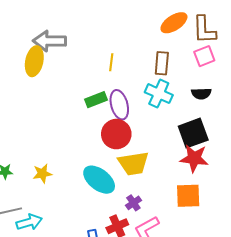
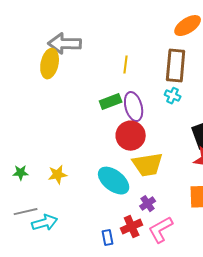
brown rectangle: (162, 63) -> (176, 66), size x1.4
cyan cross: (159, 94) -> (173, 96), size x0.6

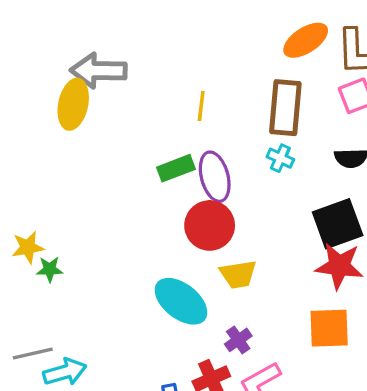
yellow trapezoid: (148, 165) -> (238, 274), size x0.7
green star: (21, 173) -> (50, 269), moved
yellow star: (58, 175) -> (28, 247), moved

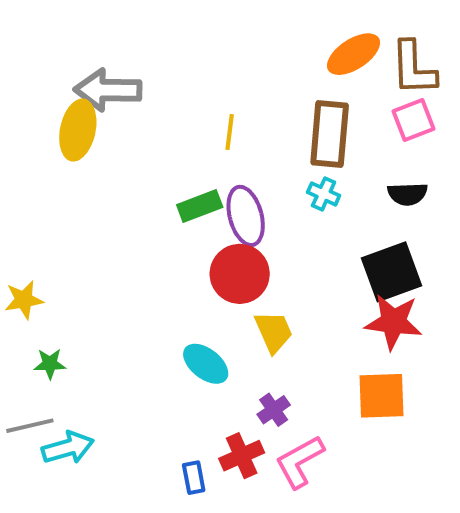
green star: (50, 269) -> (50, 364), moved
yellow trapezoid: (238, 274) -> (274, 332), turned -105
cyan ellipse: (181, 301) -> (206, 364), size x0.7

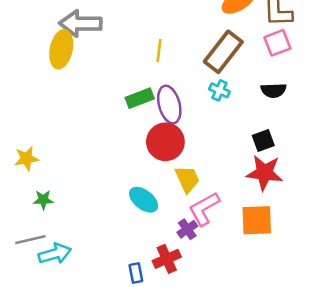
brown rectangle: (330, 134) -> (223, 52), turned 33
black square: (391, 272) -> (263, 141), size x0.6
pink L-shape: (300, 462) -> (204, 209), moved

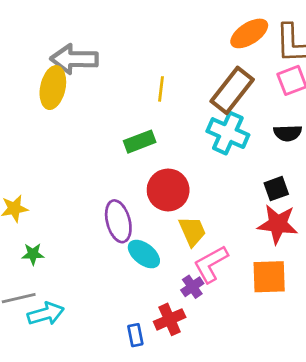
cyan cross: (219, 90) -> (228, 133), size x1.8
purple ellipse: (169, 105) -> (118, 221), moved

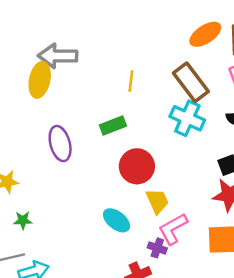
brown rectangle: (232, 90) -> (191, 82), turned -75
purple ellipse: (118, 221) -> (60, 144), moved
purple cross: (192, 287) -> (157, 248), turned -36

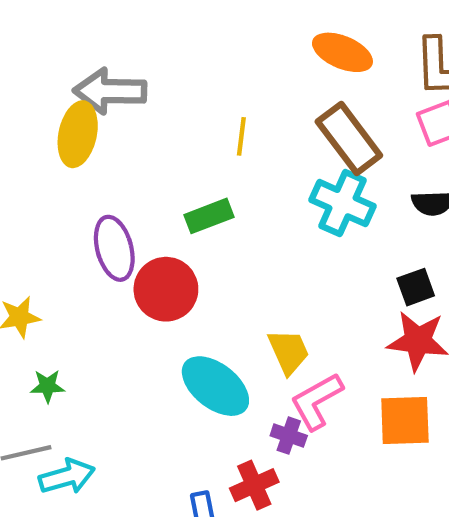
orange ellipse: (205, 34) -> (342, 52), moved, turned 56
red circle: (137, 166) -> (166, 289), moved
cyan ellipse: (116, 220) -> (215, 386), size x1.4

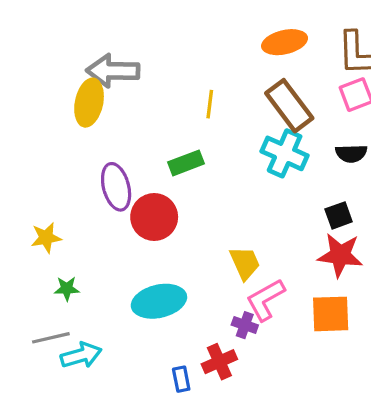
orange ellipse: (342, 52) -> (285, 42), turned -36
cyan ellipse: (215, 386) -> (159, 301), moved, turned -51

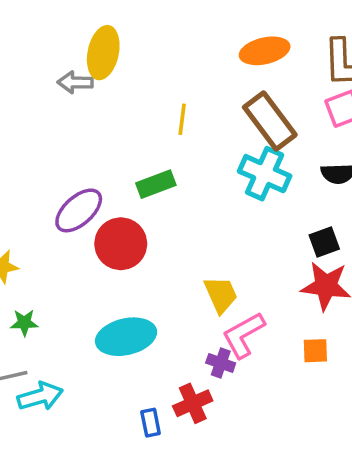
gray arrow: (113, 71) -> (75, 82), size x0.6
yellow ellipse: (89, 103) -> (103, 53), moved
purple ellipse: (116, 187) -> (79, 210), turned 63
orange square: (331, 314) -> (315, 351), size x0.6

